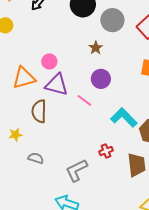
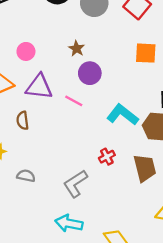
brown star: (96, 48) -> (77, 49), moved
pink circle: (49, 61) -> (26, 51), moved
brown semicircle: (39, 111) -> (23, 120), size x0.7

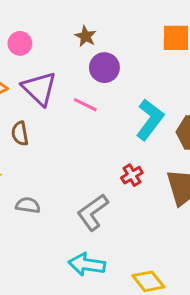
purple triangle: (39, 87) -> (39, 89), turned 40
cyan L-shape: (123, 115) -> (150, 120), turned 92

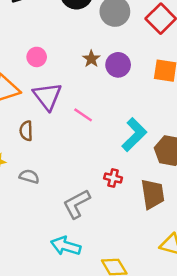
purple circle: (104, 68) -> (118, 65), moved
red cross: (132, 175) -> (113, 178), turned 36
gray semicircle: (28, 205) -> (29, 177), moved

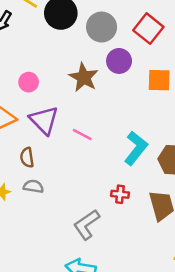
brown star: (91, 59) -> (84, 77), size x1.6
purple circle: (118, 65) -> (119, 61), moved
gray semicircle: (29, 177) -> (33, 186), moved

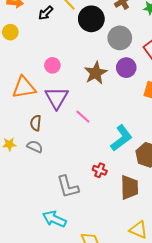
gray L-shape: (86, 225) -> (68, 187), turned -85

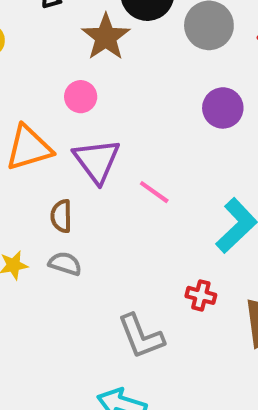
purple circle: (126, 68) -> (223, 108), moved
brown star: (96, 73) -> (106, 37), moved

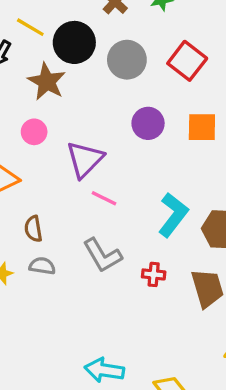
purple triangle: (97, 161) -> (85, 159), moved, turned 30
gray L-shape: (141, 336) -> (102, 255), moved

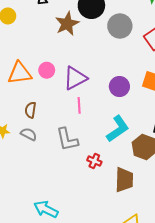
purple circle: (148, 123) -> (119, 86), moved
pink circle: (34, 132) -> (47, 70), moved
pink line: (104, 198) -> (79, 105), turned 42

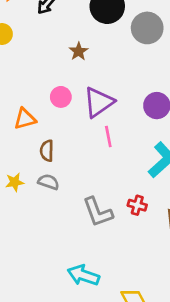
brown star: (67, 24) -> (79, 51), moved, size x0.6
orange triangle: (20, 73) -> (25, 119), moved, size x0.7
gray L-shape: (67, 139) -> (98, 212), moved

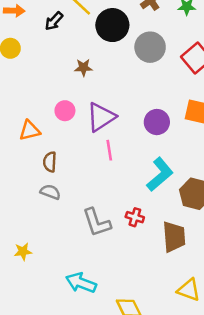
brown star: (79, 51) -> (83, 68), turned 30
yellow star: (15, 182) -> (23, 251), moved

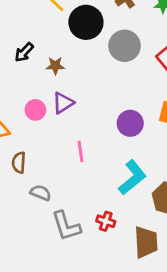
black arrow: (54, 21) -> (24, 52), moved
purple triangle: (101, 117) -> (63, 103), moved, size x0.7
gray semicircle: (50, 192) -> (41, 193), moved

